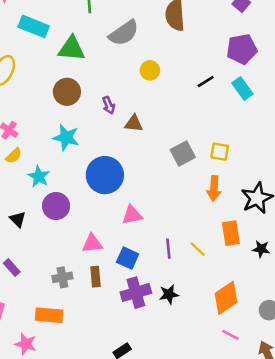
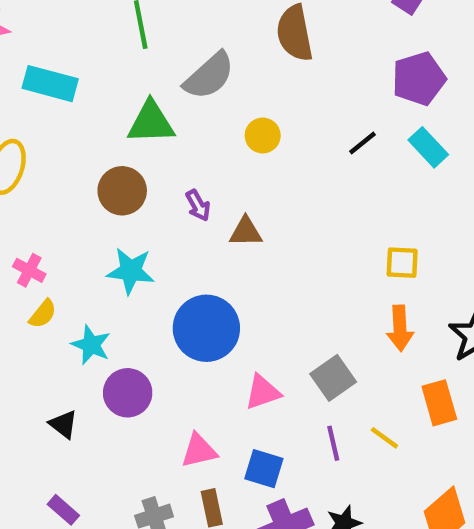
green triangle: (71, 49) -> (151, 122), moved
gray square: (183, 154) -> (333, 378), moved

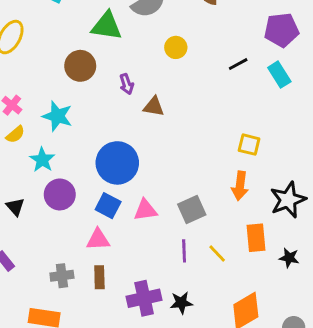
cyan star: (131, 271) -> (57, 116), moved
blue square: (264, 469) -> (108, 206), moved

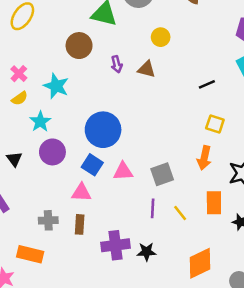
black line: (238, 64) -> (207, 84), moved
brown triangle: (154, 106) -> (147, 69), moved

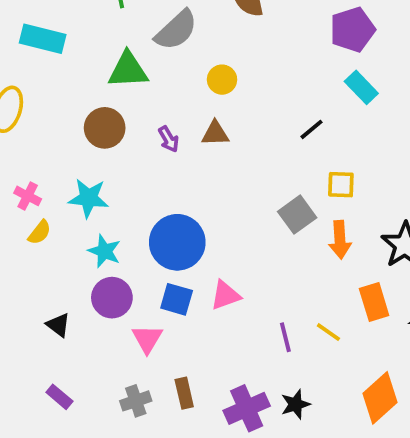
cyan star: (40, 122) -> (104, 251), moved
gray square: (162, 174) -> (297, 215), moved
pink triangle: (81, 193) -> (147, 339), moved, turned -45

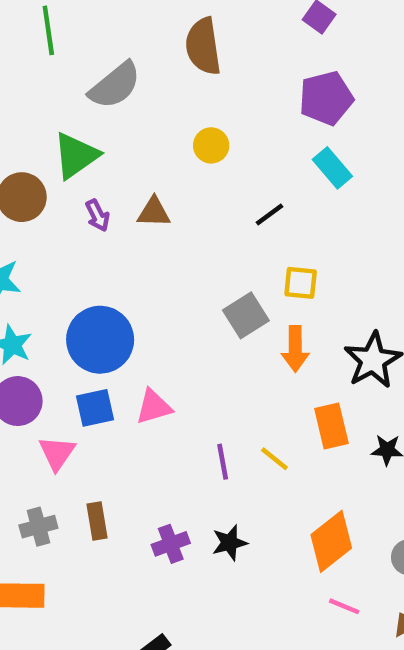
green triangle: (128, 70) -> (76, 156), moved, turned -36
yellow circle: (222, 80) -> (211, 145), moved
blue square: (177, 299) -> (95, 408), turned -32
purple cross: (247, 408) -> (171, 544), size x0.7

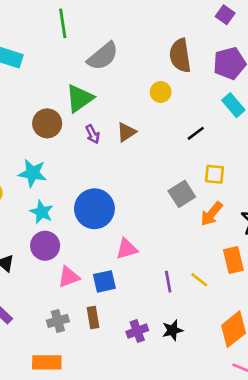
brown semicircle: (203, 46) -> (180, 56), moved
brown triangle: (154, 212) -> (126, 132), turned -35
orange arrow: (295, 349) -> (212, 214), turned 40
blue square: (95, 408) -> (104, 281), moved
pink triangle: (57, 453) -> (69, 277), turned 35

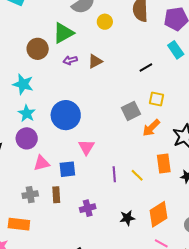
yellow circle: (161, 92) -> (105, 22), moved
purple arrow: (93, 134) -> (70, 60), turned 96
pink triangle: (127, 249) -> (86, 147), turned -48
black star: (172, 330) -> (127, 218), moved

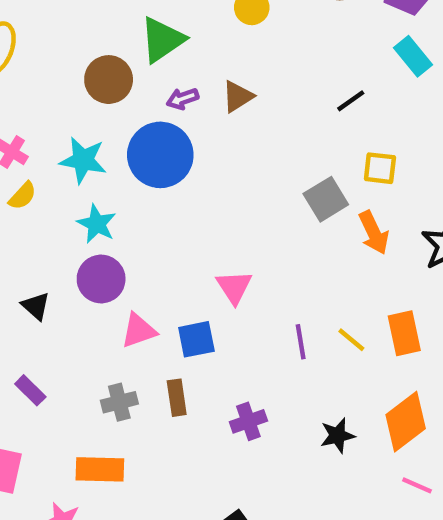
blue circle: (66, 115) -> (160, 155), moved
orange arrow: (151, 128) -> (374, 233), turned -66
orange rectangle: (164, 163) -> (404, 333), moved

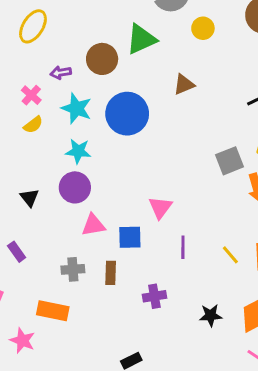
purple arrow: (182, 99) -> (61, 73), moved
cyan star: (97, 224) -> (78, 151), turned -30
purple line: (301, 342) -> (183, 247), moved

